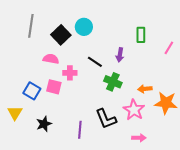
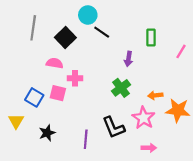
cyan circle: (84, 27) -> (88, 15), moved
black line: (95, 62) -> (102, 32), moved
green cross: (113, 82) -> (121, 88), turned 30

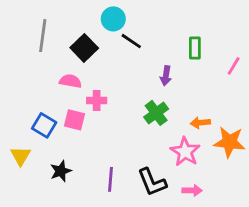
black L-shape: (114, 127) -> (152, 182), moved

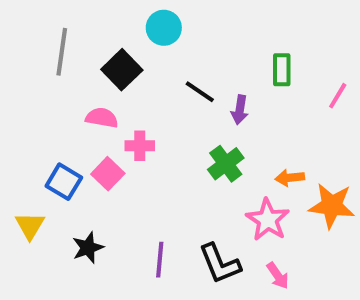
black line: (131, 41) -> (200, 92), moved
pink square: (75, 120) -> (108, 174), turned 30
pink arrow: (192, 190) -> (278, 276), turned 54

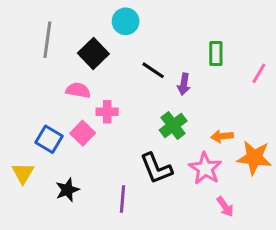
black L-shape: (220, 264) -> (156, 168), moved
pink arrow: (278, 276) -> (225, 207), moved

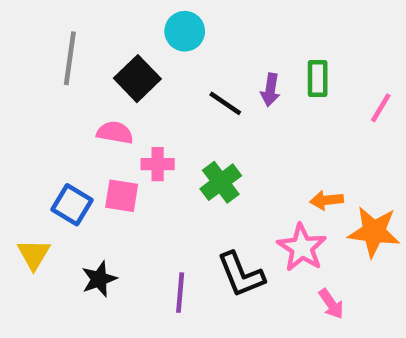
purple arrow: (184, 84) -> (270, 90), moved
green cross: (173, 125) -> (221, 182), moved
pink square: (83, 133) -> (122, 196), turned -35
black L-shape: (156, 168) -> (241, 275), moved

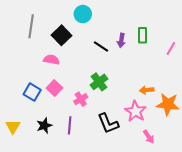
pink cross: (158, 164) -> (81, 99), moved, turned -32
pink square: (122, 196) -> (54, 88), turned 35
yellow triangle: (34, 254) -> (13, 127), moved
purple line: (180, 293) -> (70, 125), moved

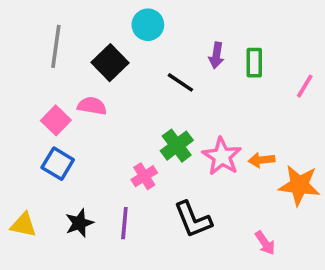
purple arrow: (121, 40) -> (216, 55), moved
pink square: (54, 88) -> (56, 120), moved
pink star: (135, 111) -> (222, 156), moved
yellow triangle: (13, 127) -> (23, 225), turned -49

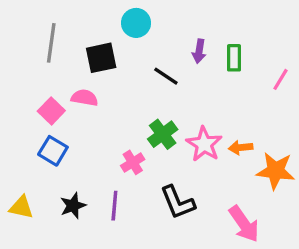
black square: (110, 63) -> (101, 58), turned 32
pink arrow: (265, 243) -> (244, 224), size x1.6

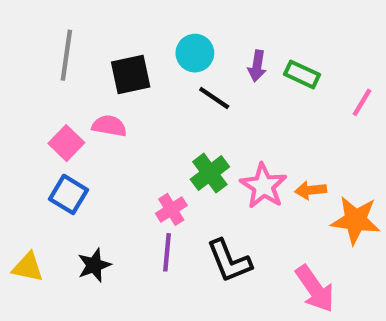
cyan circle: (136, 23) -> (195, 53), moved
green rectangle: (234, 58) -> (302, 74), turned -65
purple line: (114, 206) -> (167, 252), moved

